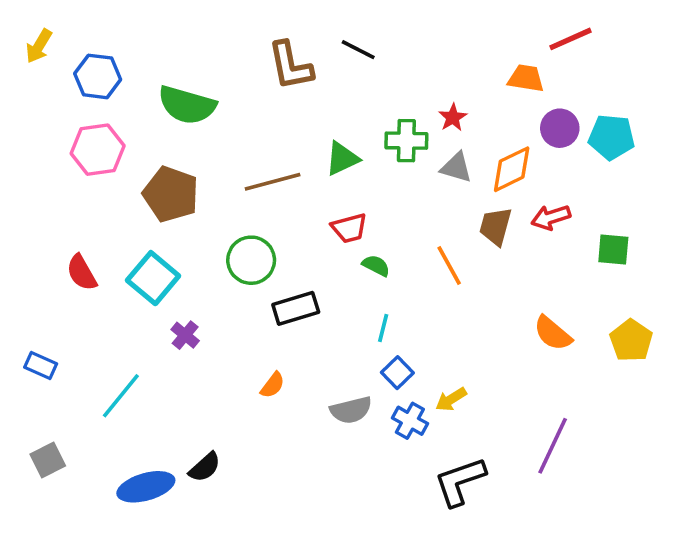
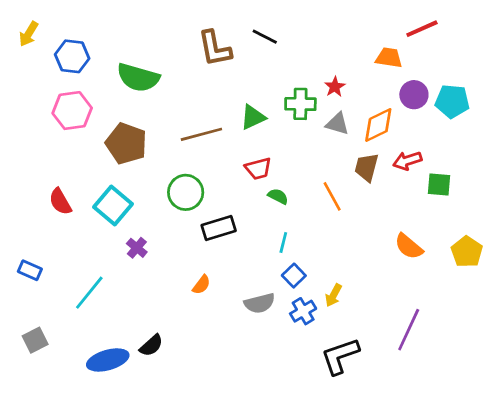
green square: (613, 249) -> (439, 184), moved
yellow arrow: (451, 399) -> (333, 295), turned -30
blue cross: (410, 421) -> (303, 311), turned 30

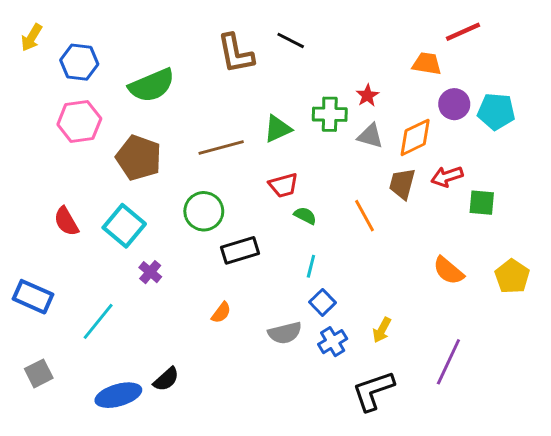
green semicircle: (138, 78) -> (152, 85), turned -39
blue rectangle: (30, 270) -> (33, 297), size x1.5
yellow arrow: (333, 295) -> (382, 330), moved

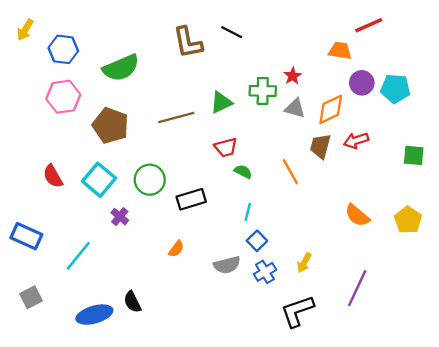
green square: (482, 203) -> (414, 155), moved
green circle: (204, 211) -> (150, 180), moved
black semicircle: (166, 379) -> (132, 302), turned 105

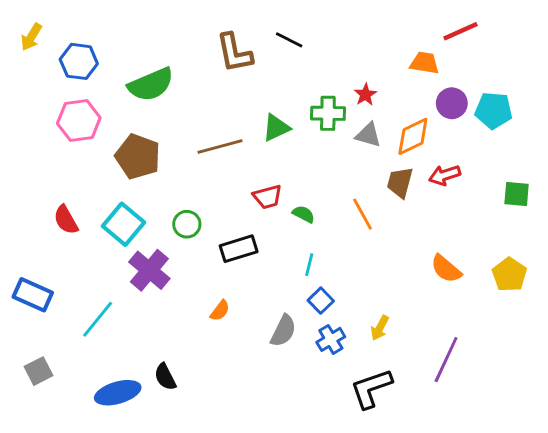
red trapezoid: (226, 147) -> (267, 197), moved
green circle: (150, 180) -> (187, 224), size x0.7
purple cross: (120, 217) -> (149, 270), size x1.8
gray semicircle: (227, 265) -> (283, 331), turned -50

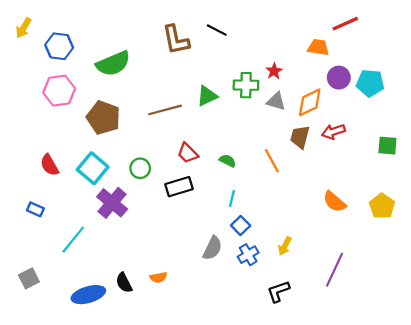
red trapezoid: (267, 197) -> (188, 153), moved, turned 60
blue rectangle: (33, 295) -> (35, 209), moved, size x0.6
orange semicircle: (220, 311) -> (159, 277), moved, turned 42
black L-shape: (371, 388) -> (278, 291), size x0.7

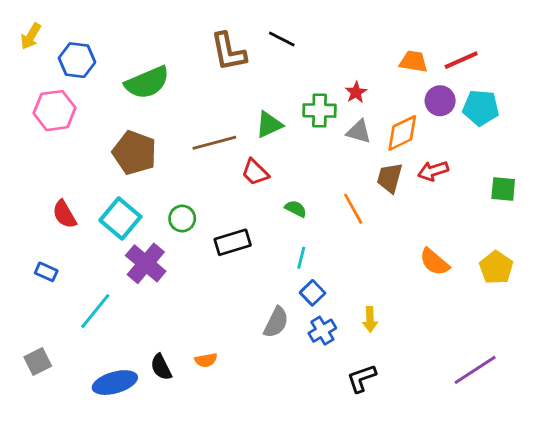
red line: (345, 24) -> (461, 60), moved
pink hexagon: (59, 91) -> (55, 111), moved
red trapezoid: (188, 153) -> (255, 172), moved
yellow arrow: (285, 246) -> (370, 319), turned -30
purple line: (334, 270) -> (475, 370), moved, turned 32

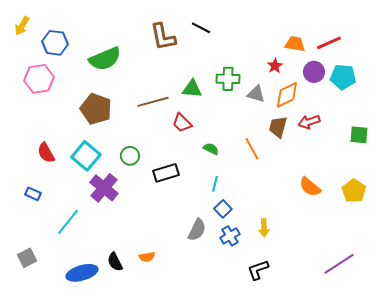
red star: (356, 92) -> (275, 66), moved
green triangle: (269, 125) -> (192, 89), turned 30

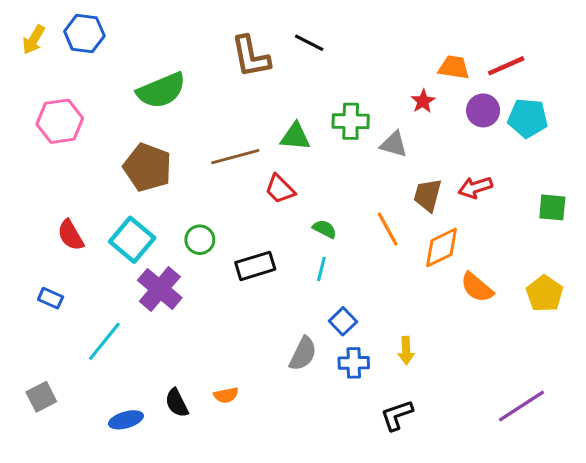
blue hexagon: (55, 43) -> (84, 33), moved
orange diamond: (287, 95) -> (441, 247), moved
cyan line: (215, 184) -> (321, 269), moved
blue cross: (230, 236) -> (354, 363), turned 30
blue ellipse: (82, 273) -> (126, 420), size x0.7

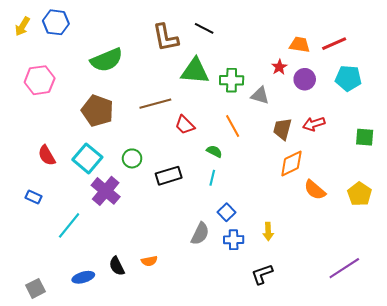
purple circle: (483, 110) -> (305, 79), moved
green triangle: (295, 137) -> (195, 71), moved, size x1.4
orange line: (388, 229) -> (233, 126), moved
gray square: (41, 397) -> (36, 288), moved

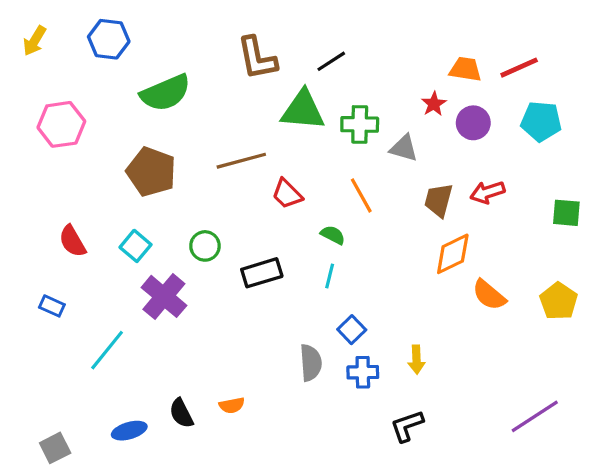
blue hexagon: (56, 22) -> (109, 39), moved
black line: (204, 28) -> (331, 61), moved, turned -60
cyan square: (87, 158) -> (136, 246), size x0.7
gray semicircle: (200, 234) -> (311, 363), turned -30

